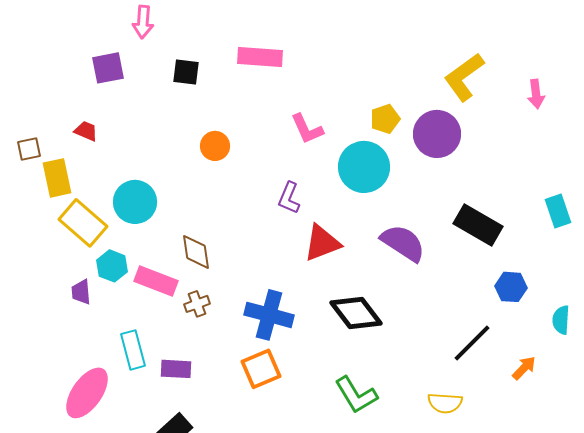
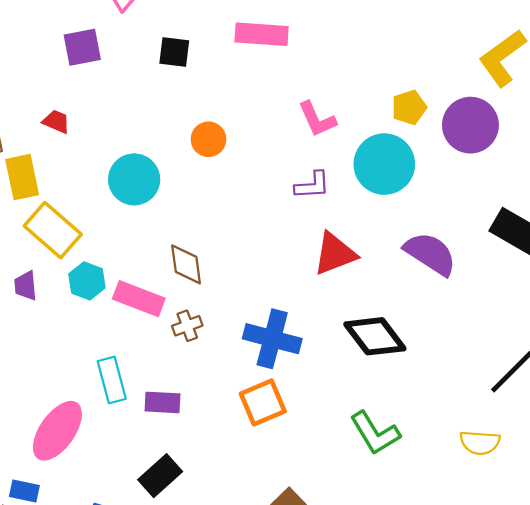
purple L-shape: (289, 198) -> (312, 185), moved, turned -116
cyan circle: (135, 202) -> (134, 179), moved
purple trapezoid: (81, 292) -> (26, 286), moved

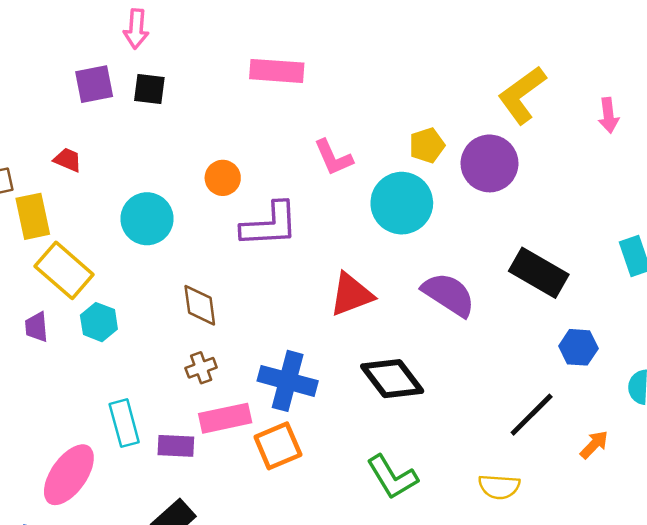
black square: (174, 52) -> (149, 89), moved
purple L-shape: (312, 185) -> (270, 225), moved, size x1.6
pink rectangle: (139, 299) -> (225, 418), moved, turned -33

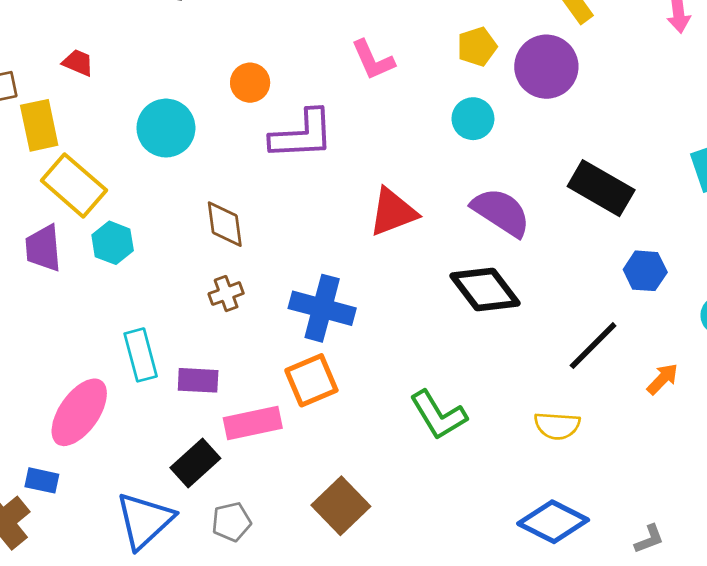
cyan circle: (402, 203) -> (473, 119), moved, size x0.6
purple trapezoid: (36, 327) -> (43, 248), size x1.4
black diamond: (392, 379) -> (485, 290), moved
pink rectangle: (225, 418) -> (253, 423), moved

